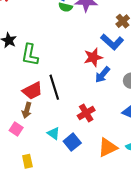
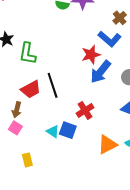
blue arrow: (102, 75) -> (101, 72), size x1.4
brown arrow: (27, 110) -> (17, 110), moved
blue square: (72, 142) -> (68, 130), moved, turned -30

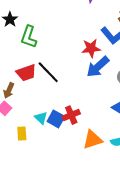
black line: (53, 85) -> (48, 72), turned -35
red cross: (85, 110) -> (71, 115), moved
yellow rectangle: (27, 160) -> (22, 134), moved

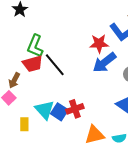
green L-shape: (29, 37) -> (35, 46), moved
cyan triangle: (41, 118) -> (45, 110), size x1.5

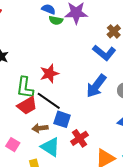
red star: (99, 44) -> (49, 74), moved
brown arrow: (14, 80) -> (40, 128), moved, turned 70
blue square: (59, 112) -> (62, 119), moved

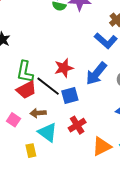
red star: (49, 74) -> (64, 68), moved
blue square: (62, 119) -> (70, 96), moved, turned -36
pink square: (13, 145) -> (14, 120), moved

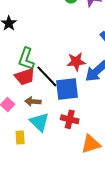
red star: (64, 68) -> (76, 62), moved
blue square: (70, 96) -> (67, 89), size x1.4
red cross: (77, 125) -> (70, 119), turned 36

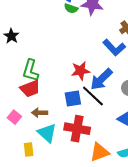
black line: (47, 76) -> (93, 96), moved
blue square: (67, 89) -> (73, 99), size x0.7
red cross: (70, 119) -> (77, 129), size x1.4

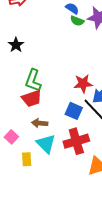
blue square: (73, 99) -> (74, 111), turned 30
pink square: (14, 117) -> (11, 137), moved
red cross: (77, 129) -> (76, 141), turned -30

